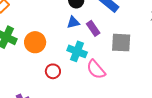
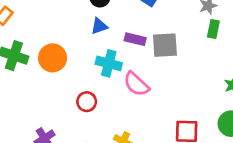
purple rectangle: (93, 28) -> (135, 39), moved, turned -35
red circle: (53, 71) -> (87, 102), moved

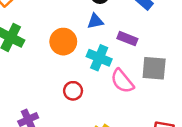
gray square: (165, 45) -> (154, 68), moved
orange circle: (53, 58) -> (63, 42), moved

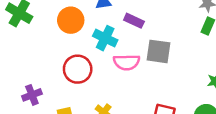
pink semicircle: (122, 81) -> (127, 62), turned -55
red circle: (73, 91) -> (78, 69), size x1.5

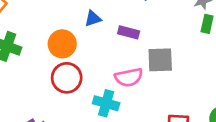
cyan cross: (105, 38) -> (106, 103), moved
red circle: (78, 69) -> (67, 78), moved

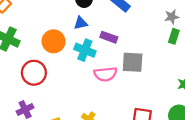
red circle: (67, 78) -> (34, 73), moved
cyan cross: (106, 103) -> (85, 50), moved

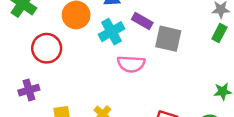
cyan cross: (85, 50) -> (111, 32), turned 30
gray square: (133, 62) -> (168, 39), moved

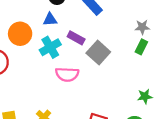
gray square: (168, 39) -> (98, 53), turned 30

